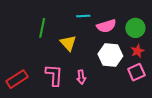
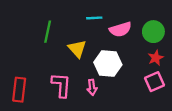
white hexagon: (110, 55) -> (108, 63), moved
red rectangle: (17, 79) -> (19, 90), turned -50

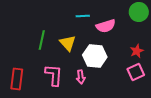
green line: (48, 32) -> (42, 40), moved
green circle: (153, 32) -> (139, 12), moved

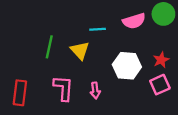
cyan line: (83, 16) -> (98, 29), moved
pink semicircle: (106, 26) -> (134, 21), moved
white hexagon: (95, 56) -> (127, 66), moved

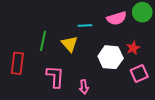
red star: (161, 60) -> (133, 48), moved
pink arrow: (95, 90) -> (84, 87), moved
red rectangle: (20, 93) -> (17, 63), moved

